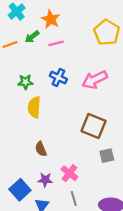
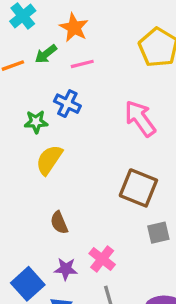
blue cross: (58, 78) -> (67, 104), moved
pink arrow: (95, 80) -> (140, 118), turned 80
yellow semicircle: (34, 107) -> (49, 160), turned 30

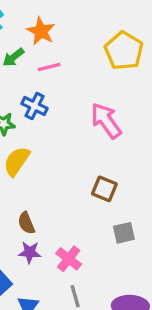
brown square: (138, 188) -> (104, 189), size x0.7
purple star: (66, 269) -> (30, 252), moved

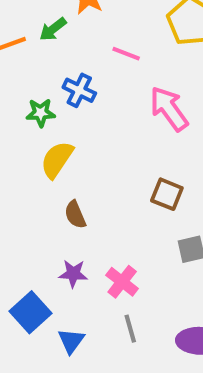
pink line: (49, 67) -> (126, 54), moved, turned 35
brown semicircle: (26, 223) -> (75, 215), moved

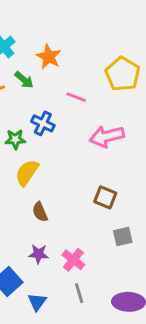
green arrow: (53, 29) -> (24, 80), turned -102
pink arrow: (169, 109) -> (107, 136), turned -68

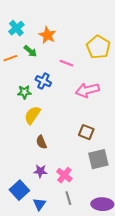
gray square: (123, 237) -> (98, 159), size x1.5

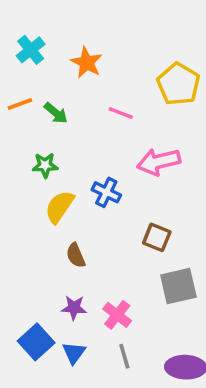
green arrow: (30, 51) -> (56, 113), moved
blue cross: (43, 81) -> (106, 192), moved
blue triangle: (39, 204) -> (74, 353), moved

